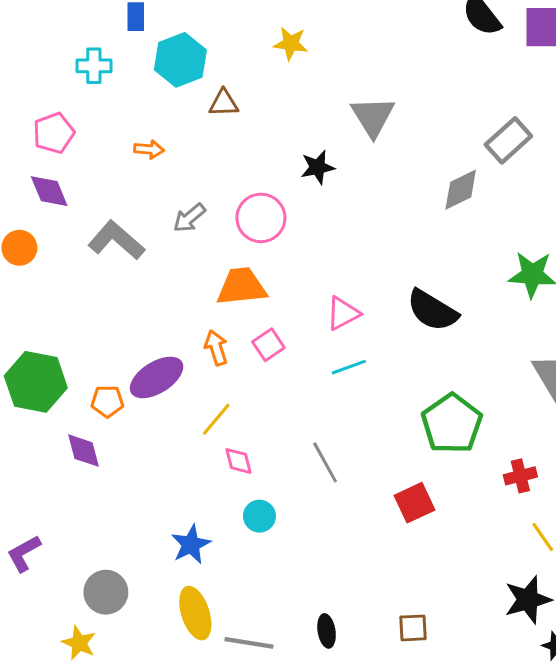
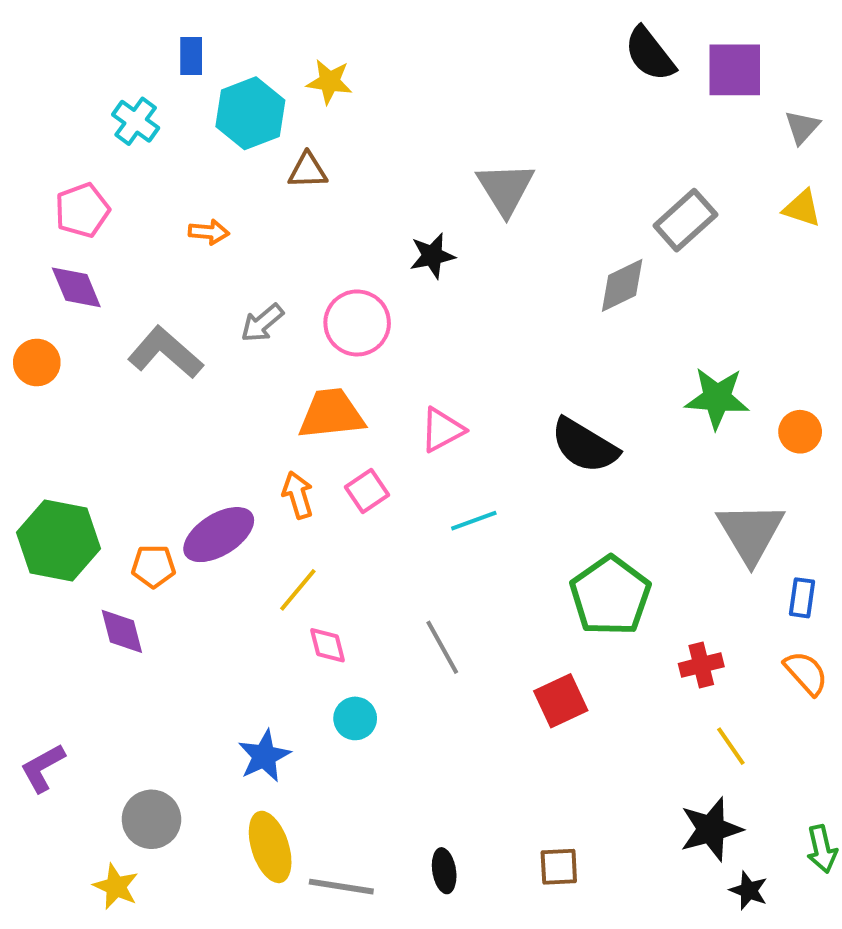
yellow star: (291, 43) -> (329, 82), moved
cyan cross: (94, 66) -> (136, 121), turned 36
pink triangle: (343, 313) -> (442, 430), moved

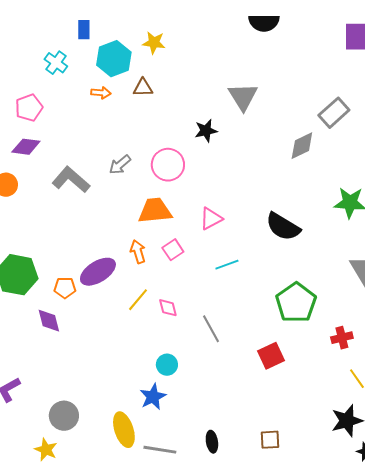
black semicircle: (650, 54) -> (264, 23), moved, turned -52
orange arrow: (209, 232) -> (101, 93), moved
purple diamond: (76, 287) -> (26, 147), turned -60
pink diamond: (327, 645) -> (168, 308), moved
blue star: (264, 756) -> (153, 397), moved

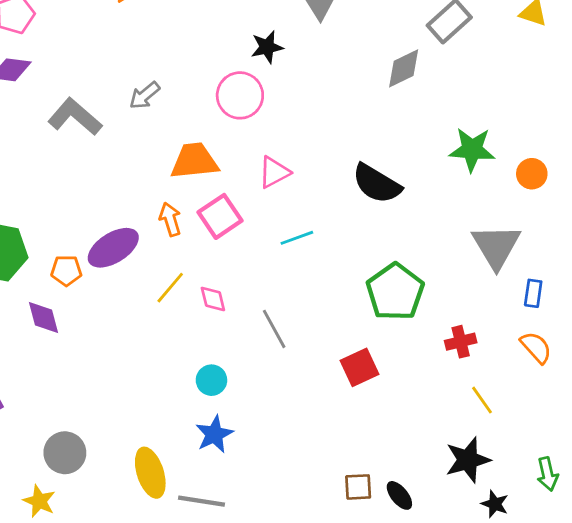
pink circle: (168, 165) -> (240, 95), moved
pink square: (173, 250) -> (220, 216), size x1.4
blue star: (153, 397) -> (214, 434), moved
black ellipse: (212, 442) -> (399, 495), moved, turned -30

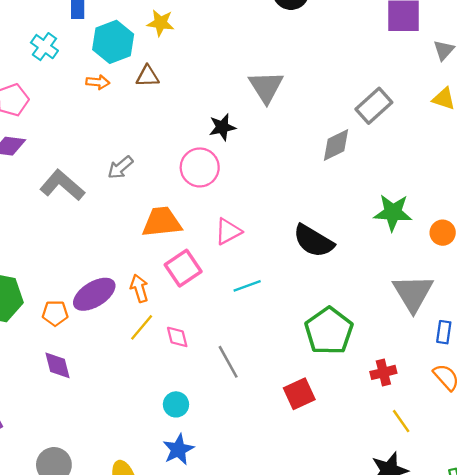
orange arrow: (170, 219) -> (139, 288), moved
purple diamond: (44, 318) -> (57, 365), moved

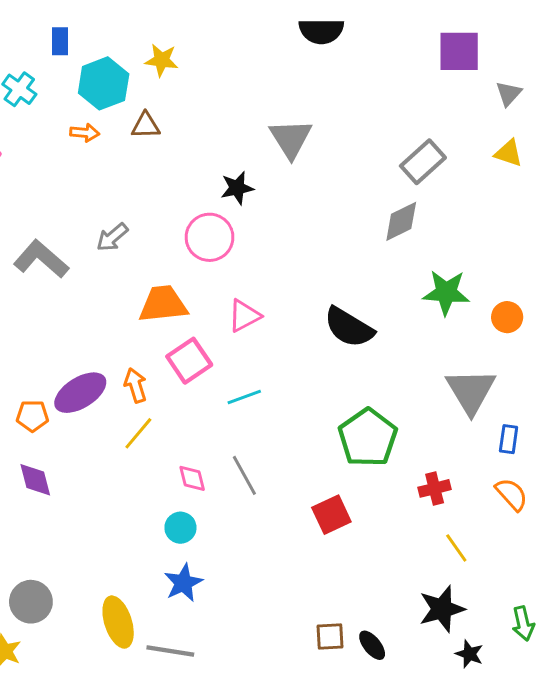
gray diamond: (336, 145) -> (401, 221), moved
cyan line: (247, 286) -> (244, 397), moved
pink diamond: (177, 337) -> (192, 478), moved

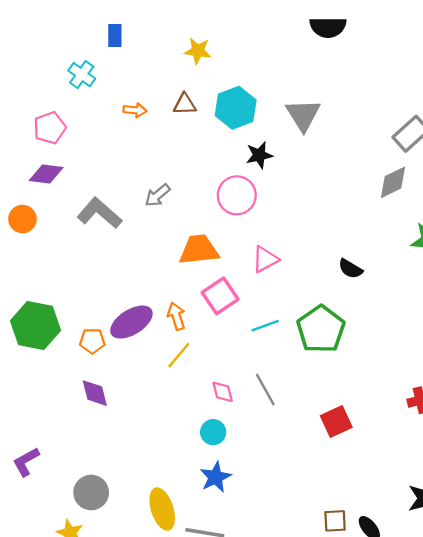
cyan hexagon: (104, 83) -> (236, 108), moved
black semicircle: (349, 327) -> (350, 269), size x0.6
green pentagon: (368, 438) -> (321, 329), moved

